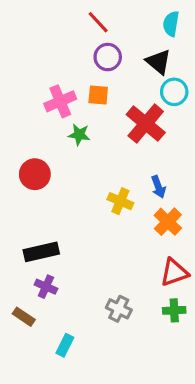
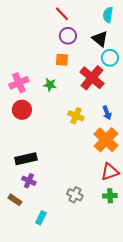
pink cross: (60, 101) -> (19, 83), moved
blue arrow: (158, 187) -> (107, 113), moved
yellow cross: (120, 201) -> (76, 116), moved
orange cross: (168, 222) -> (106, 140), size x1.4

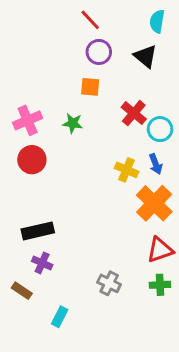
cyan circle: (110, 58) -> (160, 129), moved
red cross: (92, 78) -> (134, 113), size x0.7
yellow cross: (76, 116) -> (127, 170), moved

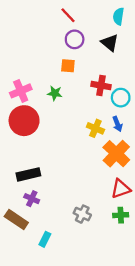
red cross: (134, 113) -> (101, 86), turned -30
red circle: (32, 160) -> (24, 121), size x1.4
brown rectangle: (22, 291) -> (16, 220), size x1.5

